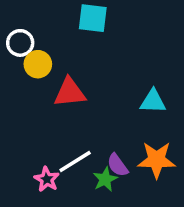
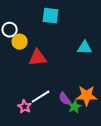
cyan triangle: (153, 101) -> (85, 48), moved
green star: (105, 179) -> (75, 107), moved

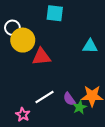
yellow circle: (20, 42) -> (23, 40), size x1.5
pink star: (25, 107) -> (23, 115), moved

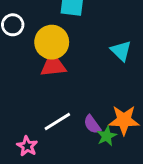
yellow circle: (23, 40) -> (52, 42), moved
cyan triangle: (90, 46) -> (121, 51), turned 42

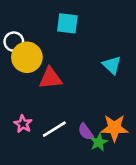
yellow circle: (52, 42) -> (27, 57), moved
pink star: (27, 146) -> (23, 124), moved

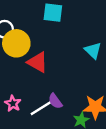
red triangle: (50, 78) -> (38, 62), turned 35
purple semicircle: (86, 132) -> (55, 101), moved

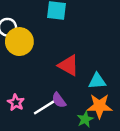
cyan triangle: (93, 50) -> (97, 81), moved, turned -48
red triangle: (38, 62) -> (68, 65), moved

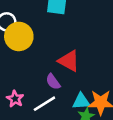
cyan triangle: (97, 81) -> (81, 101), moved
purple semicircle: (59, 100) -> (53, 82), moved

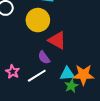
yellow circle: (19, 36) -> (38, 20), moved

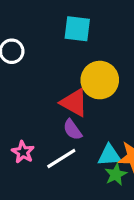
yellow circle: (38, 20) -> (100, 80), moved
red triangle: (57, 40) -> (74, 102), moved

